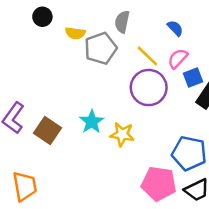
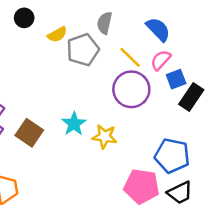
blue semicircle: (175, 28) -> (158, 29), size x1.5
yellow semicircle: (75, 33) -> (57, 34), turned -36

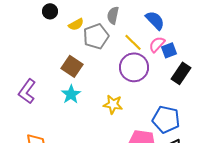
blue square: (176, 79) -> (169, 50), moved
cyan star: (74, 124) -> (71, 94), moved
brown square: (29, 133) -> (72, 66), moved

